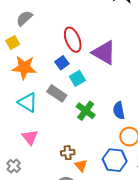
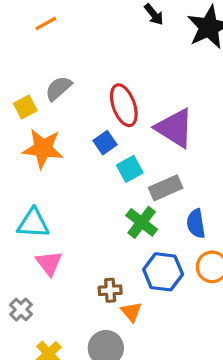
gray semicircle: (24, 18) -> (59, 88), moved
gray rectangle: (57, 93) -> (166, 188), moved, turned -60
cyan triangle: (28, 102) -> (33, 223), moved, turned -30
blue hexagon: (115, 160) -> (163, 272), moved

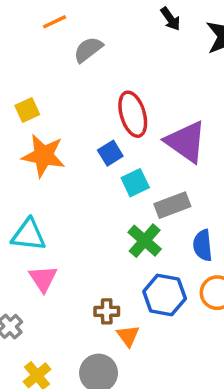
gray semicircle: (59, 88) -> (88, 50), moved

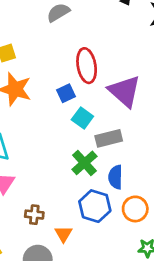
cyan square: (135, 183) -> (82, 118), turned -35
blue semicircle: (203, 245) -> (116, 177), moved
brown cross: (107, 311) -> (34, 215), moved

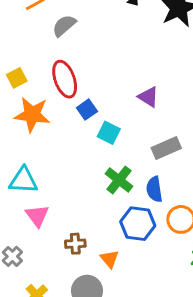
red ellipse: (87, 66) -> (65, 79), moved
purple triangle: (125, 91) -> (148, 97), size x0.6
gray rectangle: (109, 138) -> (166, 148), moved

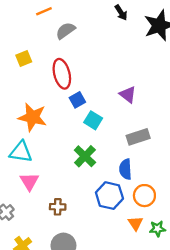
yellow square: (17, 78) -> (24, 59), moved
orange star: (32, 115) -> (32, 117), moved
green cross: (119, 180) -> (85, 156), moved
orange triangle: (110, 259) -> (135, 223), moved

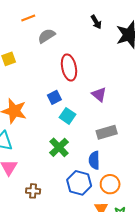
red ellipse: (62, 74) -> (69, 67), moved

